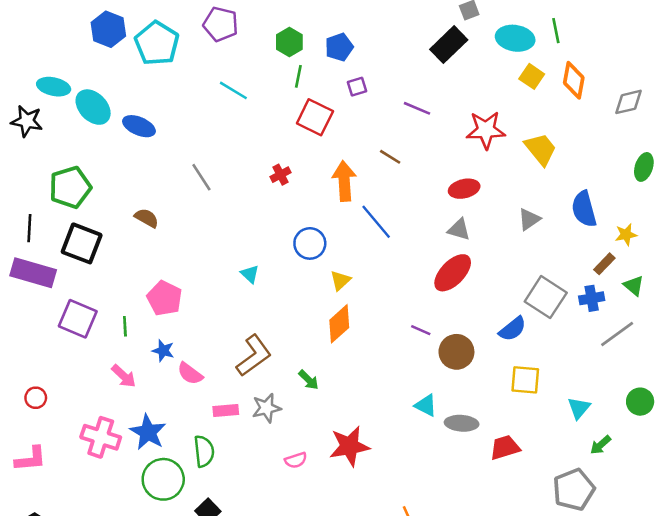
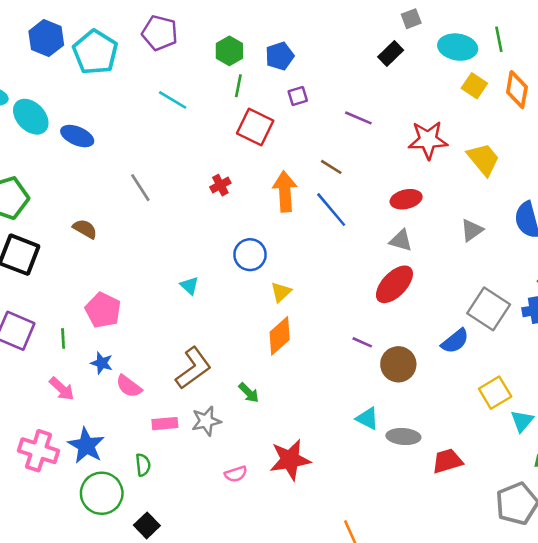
black rectangle: (449, 45) -> (391, 53), size x0.7
blue line: (376, 222) -> (331, 210), moved
yellow square: (525, 380) -> (495, 393), moved, turned -36
green semicircle: (204, 451) -> (143, 465), size x0.7

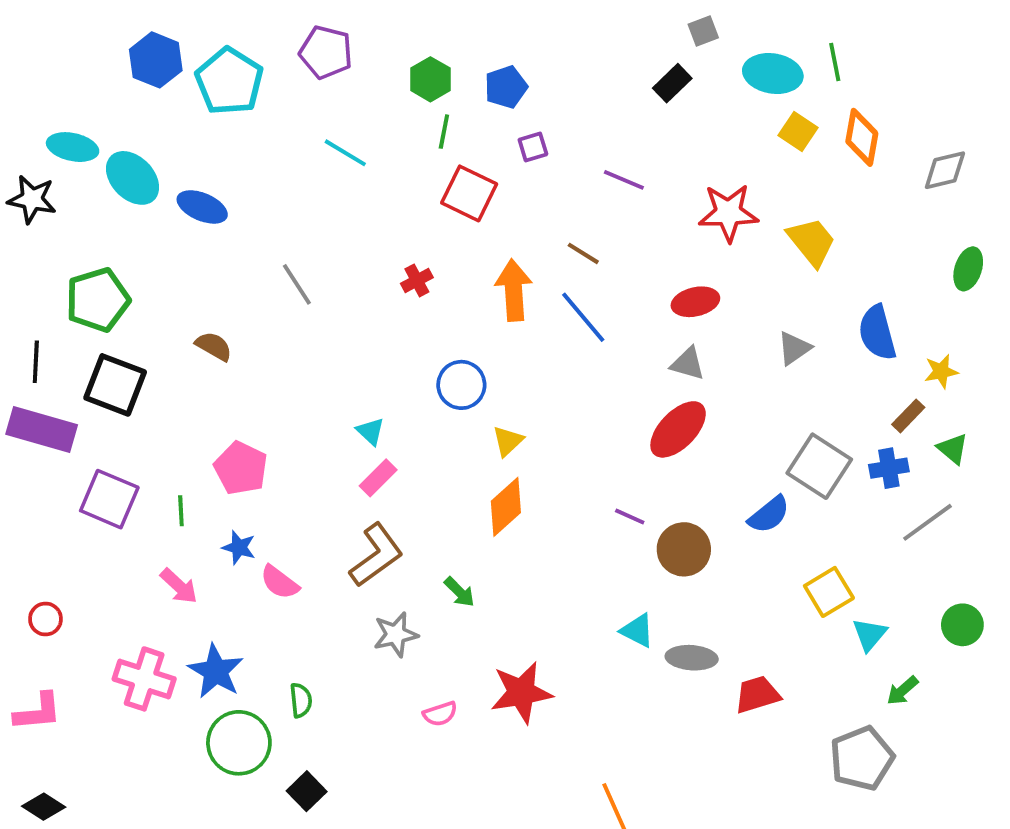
pink rectangle: (165, 424) -> (378, 478), moved, turned -40

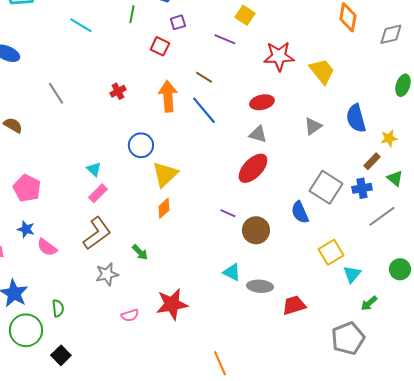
yellow square: (798, 132) -> (245, 15), moved
red square: (469, 193) -> (160, 46), moved, size x0.7
yellow triangle: (508, 441) -> (165, 174), size x1.6
orange diamond: (506, 507) -> (164, 208), size x0.7
blue semicircle: (769, 515) -> (300, 212), turned 105

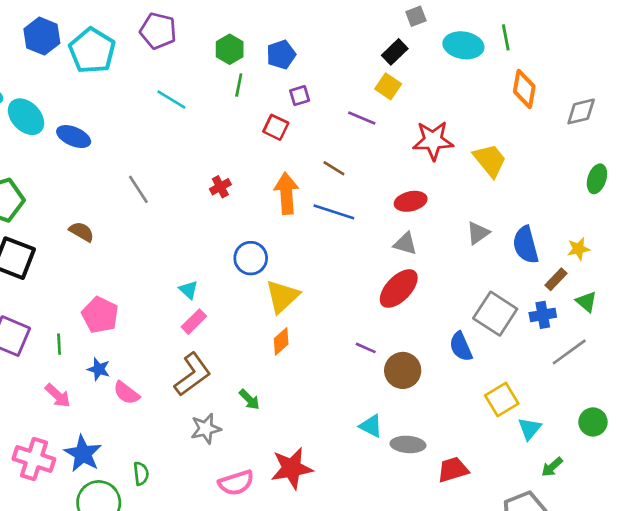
blue line: (204, 110) -> (334, 212), turned -32
blue semicircle: (356, 118) -> (526, 245), moved
pink semicircle: (130, 315) -> (236, 483), size x1.5

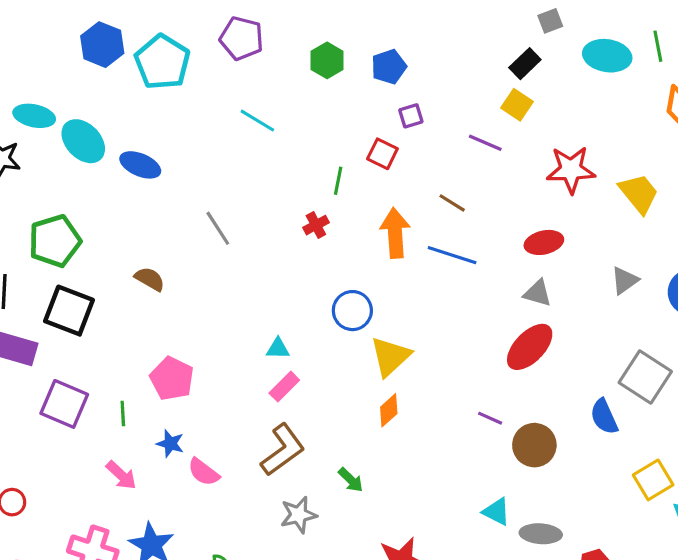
green line: (239, 85) -> (338, 181), moved
cyan triangle: (189, 290) -> (278, 349), turned -42

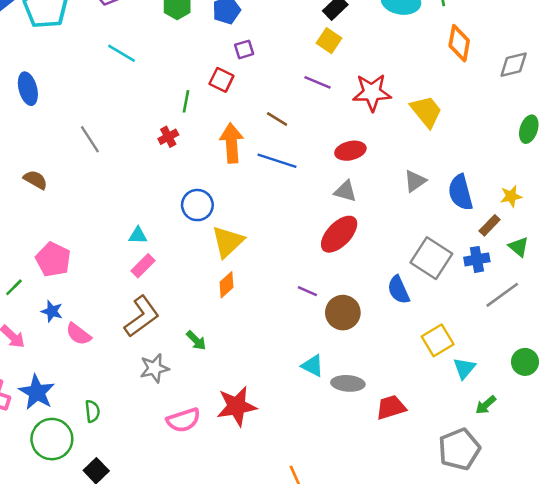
purple line: (485, 143) -> (318, 82), moved
blue ellipse: (140, 165) -> (28, 89), turned 52
green line: (123, 413) -> (14, 287), turned 48

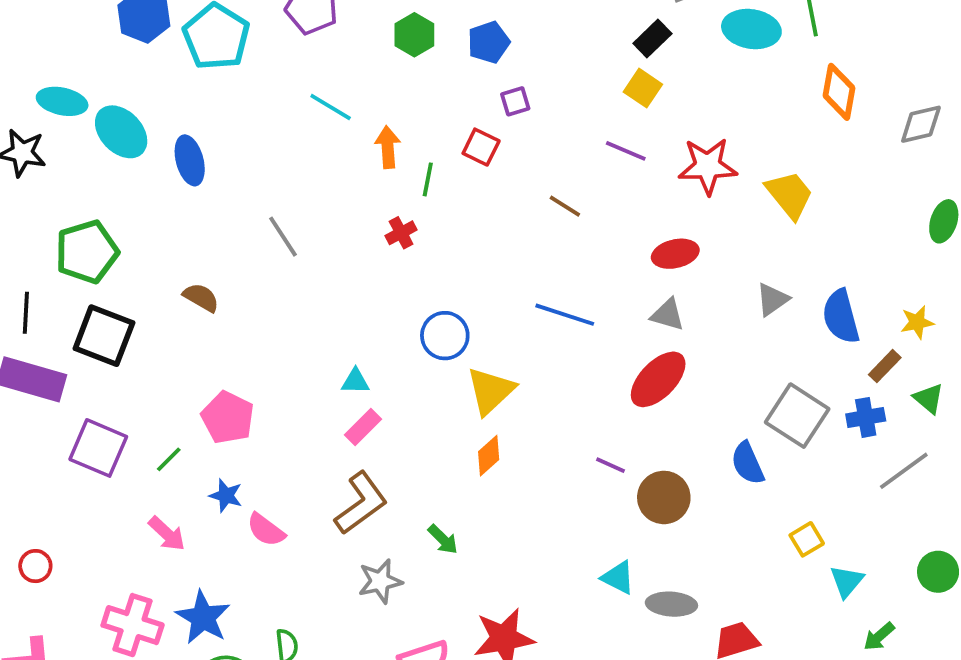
orange arrow: (232, 143) -> (388, 147), moved, size x0.7
blue line: (277, 161) -> (565, 315), moved
yellow square: (438, 340) -> (807, 539), size x0.7

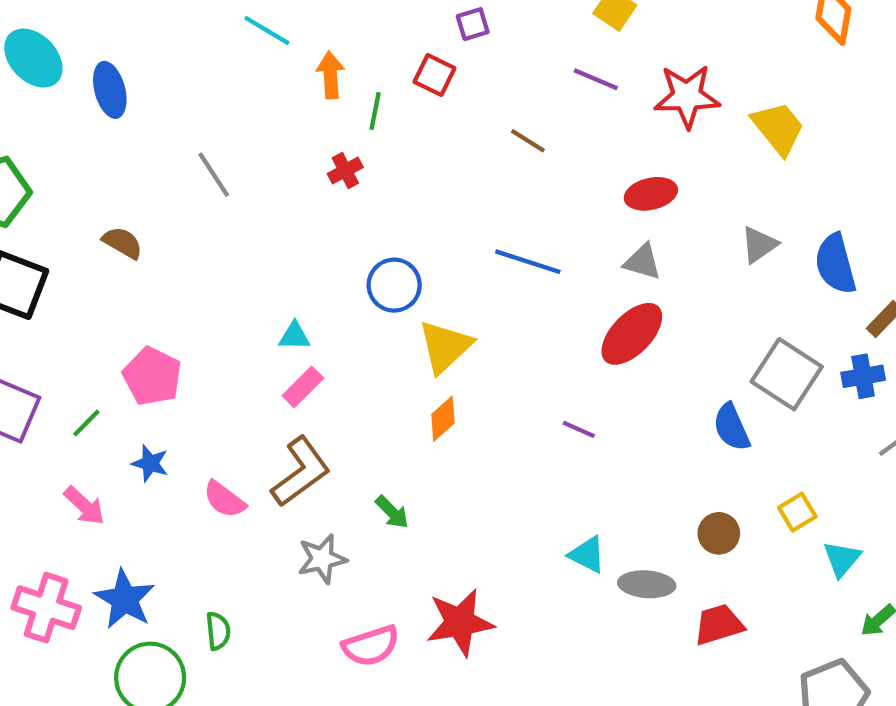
brown circle: (664, 497) -> (719, 533), moved, size x0.7
pink semicircle: (266, 530) -> (224, 499), moved

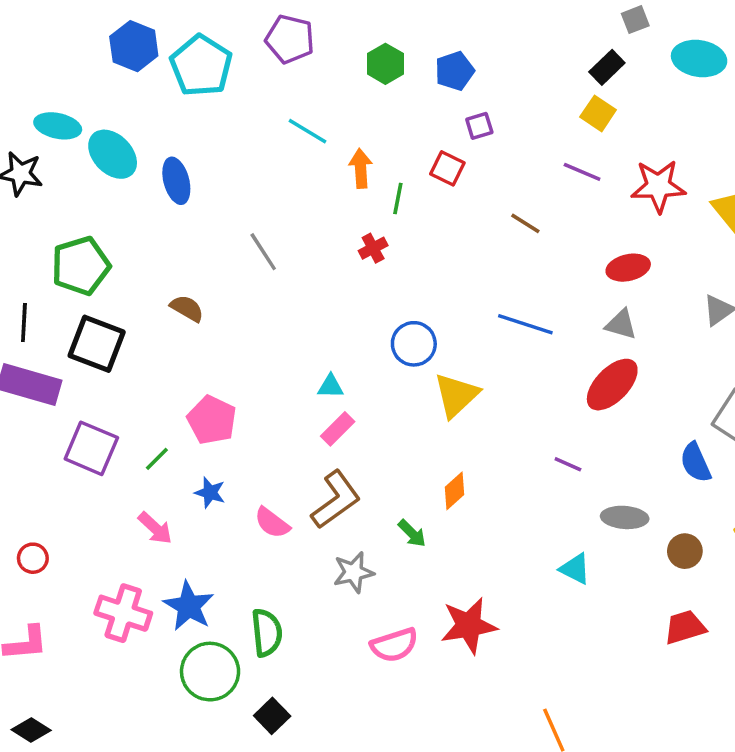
orange diamond: (443, 419) -> (455, 491), moved
gray ellipse: (647, 584) -> (625, 517), moved
green semicircle: (218, 631) -> (267, 633), size x1.5

